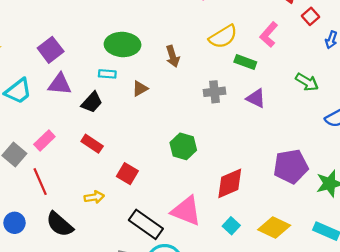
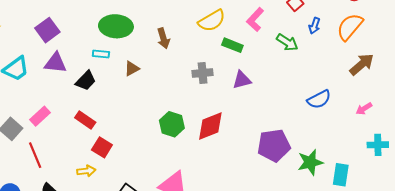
green arrow: (307, 82) -> (287, 42), moved
purple triangle: (256, 98) -> (242, 80), turned -42
red square: (127, 174) -> (102, 147), moved
red diamond: (230, 183) -> (210, 126), moved

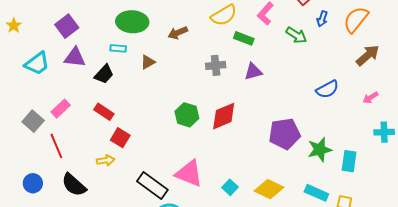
brown arrow: (163, 38) -> (178, 33), turned 84

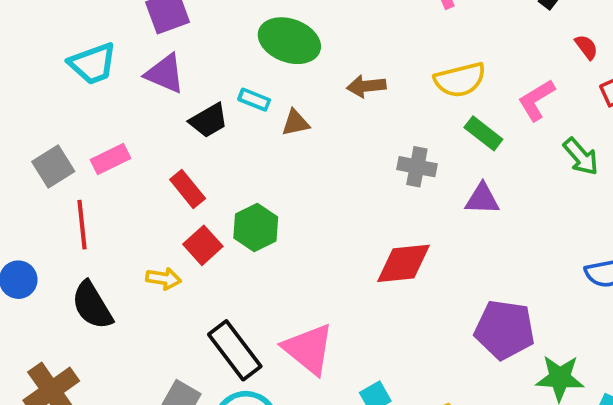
cyan rectangle: (118, 48) -> (254, 100), moved
green hexagon: (187, 115) -> (256, 227), moved

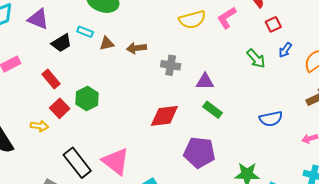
brown arrow: (366, 86) -> (136, 48), moved
pink L-shape: (536, 100) -> (227, 18), moved
green rectangle: (483, 133) -> (213, 110), moved
purple pentagon: (505, 330) -> (199, 152), moved

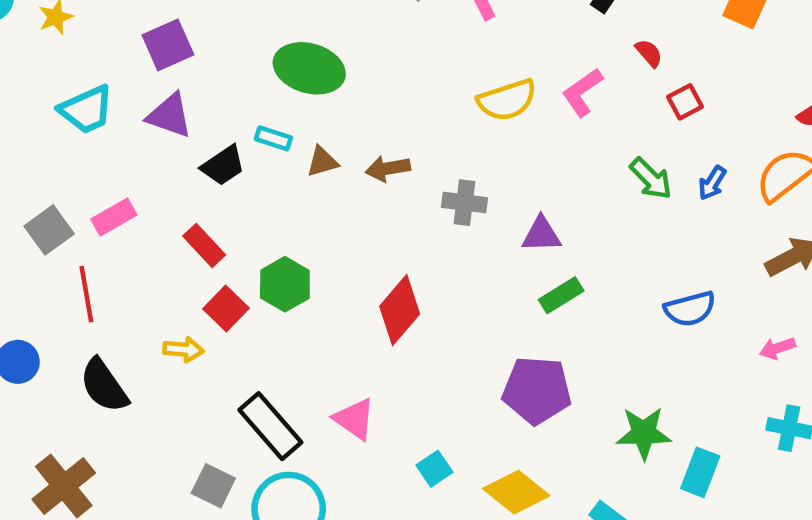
blue arrow: (285, 50) -> (712, 183), moved
green rectangle: (213, 110) -> (561, 295), turned -66
red diamond: (164, 116) -> (400, 310), moved, turned -40
pink triangle: (116, 161) -> (354, 419), size x0.7

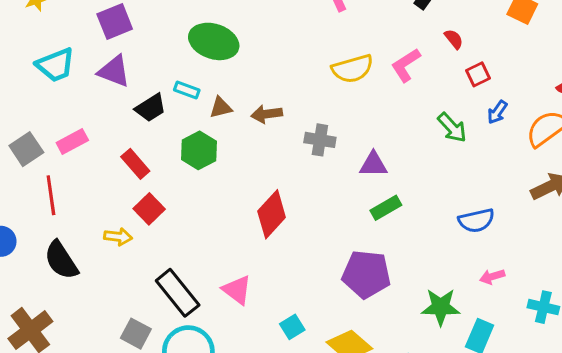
blue arrow: (712, 183) -> (497, 112), moved
green hexagon: (285, 284) -> (199, 150), moved
pink arrow: (777, 348) -> (492, 277), moved

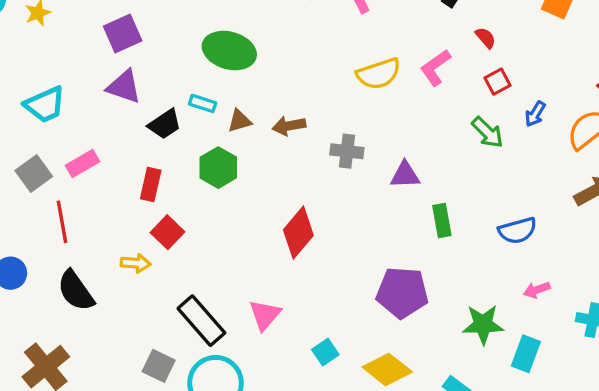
cyan trapezoid: (56, 65) -> (45, 105), moved
red square: (478, 74) -> (498, 82), moved
red rectangle: (135, 164) -> (151, 185), turned 56
green rectangle: (386, 208) -> (442, 221), moved, turned -68
pink triangle: (237, 290) -> (265, 315), turned 36

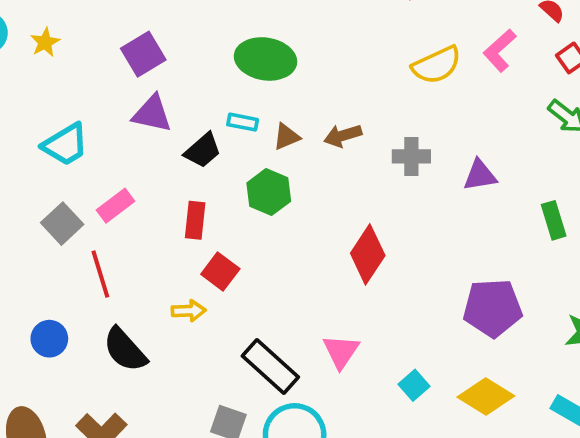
green rectangle: (442, 221) -> (554, 220), moved

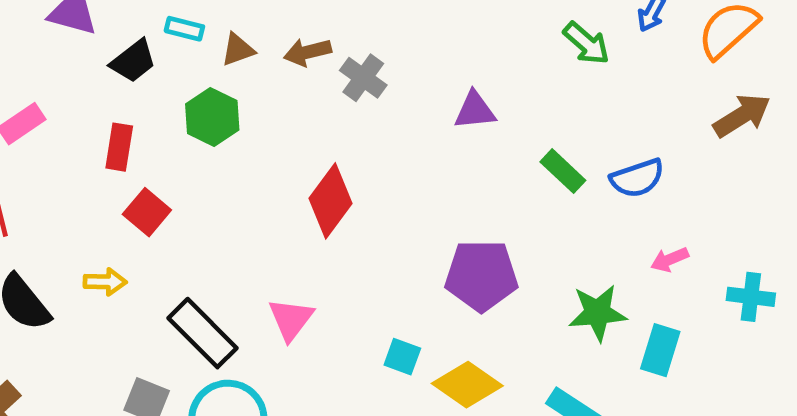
gray cross: (411, 156) -> (363, 78), moved, turned 33
green rectangle: (554, 220) -> (563, 171), turned -33
yellow arrow: (189, 311) -> (105, 282), moved
cyan square: (414, 385) -> (402, 357), moved, turned -32

